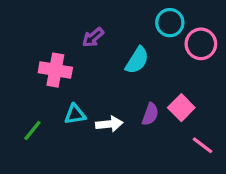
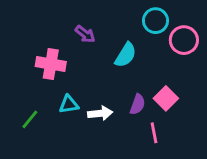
purple arrow: (93, 37) -> (85, 34), turned -102
pink line: (203, 145) -> (154, 133), moved, turned 42

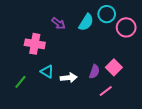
cyan semicircle: (126, 55) -> (86, 22), moved
cyan triangle: (69, 104) -> (47, 72), turned 40
pink line: (154, 133) -> (106, 91), turned 64

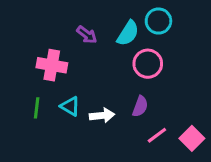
pink circle: (126, 27) -> (148, 64), moved
pink square: (114, 67) -> (192, 138), moved
green line: (20, 82) -> (37, 108), moved, turned -32

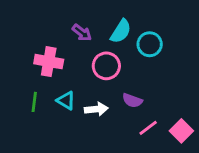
cyan circle: (158, 21) -> (150, 44), moved
pink circle: (148, 64) -> (106, 66), moved
purple semicircle: (140, 106) -> (132, 100), turned 90

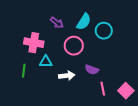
cyan triangle: (66, 100) -> (46, 62), moved, turned -32
pink line: (148, 128) -> (103, 89), turned -64

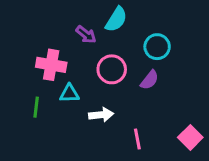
cyan semicircle: (84, 22) -> (116, 19), moved
purple semicircle: (92, 70) -> (150, 80), moved, turned -72
pink line: (103, 89) -> (137, 139), moved

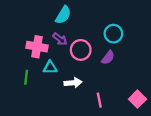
cyan semicircle: (116, 19) -> (63, 15), moved
purple arrow: (86, 35) -> (60, 39), moved

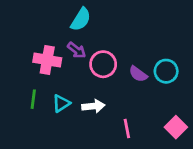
cyan circle: (113, 34) -> (166, 71), moved
purple semicircle: (108, 58) -> (138, 74), turned 88
cyan triangle: (50, 67) -> (61, 103), moved, turned -32

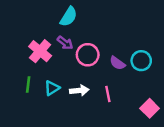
pink cross: (47, 60) -> (40, 51), turned 30
pink line: (127, 129) -> (108, 94), moved

